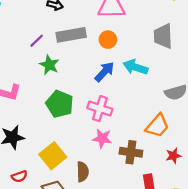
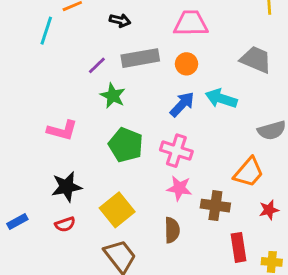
gray trapezoid: (163, 36) -> (256, 60), turned 115
brown semicircle: (83, 172) -> (172, 230), moved
red semicircle: (19, 176) -> (65, 224), moved

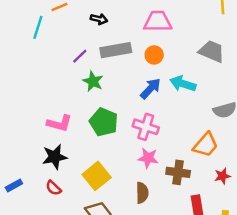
pink L-shape: (62, 130) -> (59, 123), moved
red semicircle: (65, 224) -> (53, 188), turned 63

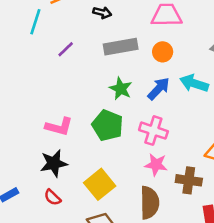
purple line: (80, 56) -> (66, 49), moved
green star: (93, 81) -> (121, 89), moved
brown semicircle: (142, 193) -> (149, 203), size x1.4

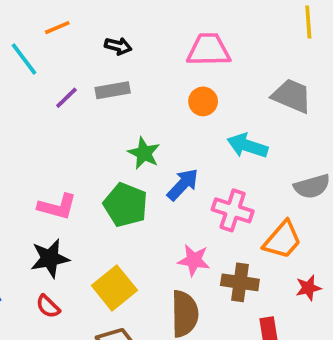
cyan line: (35, 22) -> (24, 59), turned -55
gray rectangle: (121, 47) -> (113, 90), moved, size x0.7
blue arrow: (159, 89) -> (183, 185), moved
pink cross: (153, 131) -> (233, 210), moved

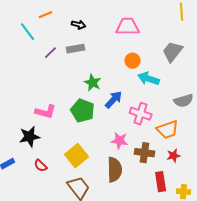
gray trapezoid: (292, 96) -> (173, 52), turned -75
orange circle: (203, 101) -> (133, 61), moved
orange trapezoid: (282, 240) -> (168, 130), turned 30
black star: (50, 258) -> (30, 137), moved
red star: (308, 288) -> (174, 156), moved

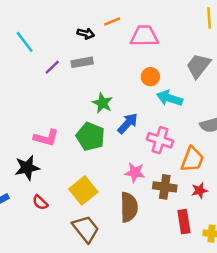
orange line: (46, 15) -> (112, 22), moved
orange trapezoid: (168, 130) -> (192, 159), turned -50

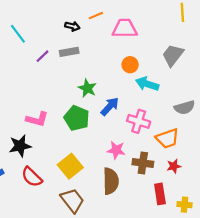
orange trapezoid: (192, 159) -> (167, 138), turned 50
red semicircle: (40, 202) -> (32, 177), size x1.5

